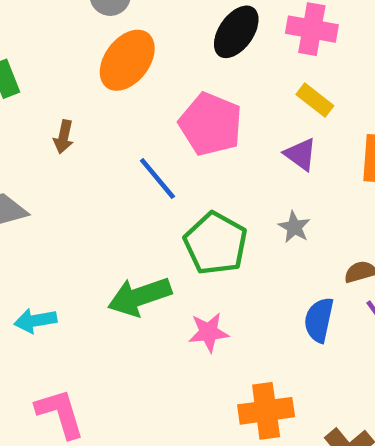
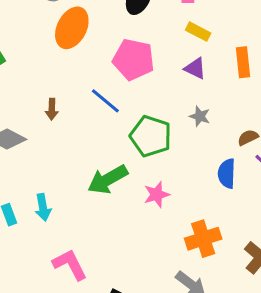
brown arrow: (64, 137) -> (52, 109), moved
cyan arrow: (35, 321) -> (43, 207), turned -80

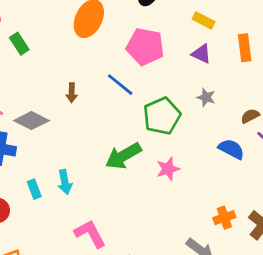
green pentagon: (151, 136) -> (162, 116), turned 30
blue semicircle: (227, 174) -> (231, 149), turned 116
orange cross: (203, 239) -> (224, 218), moved, size x0.7

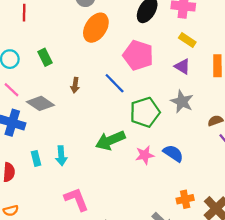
green rectangle: (19, 44) -> (45, 57), moved
gray star: (206, 97) -> (182, 102), size x1.5
blue semicircle: (231, 149) -> (173, 153), moved

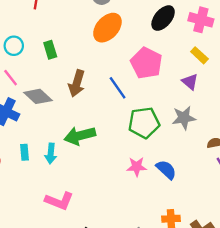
brown arrow: (75, 85) -> (77, 83), size x1.6
gray star: (182, 102) -> (184, 118), turned 30
green arrow: (110, 140) -> (80, 136), moved
pink L-shape: (76, 199) -> (59, 201), turned 124

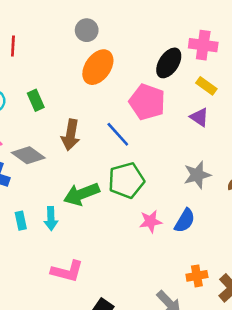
black ellipse: (163, 18) -> (169, 63), moved
gray star: (184, 118) -> (197, 175), moved
green pentagon: (144, 123) -> (126, 180), moved
blue semicircle: (166, 170) -> (185, 221), turned 85

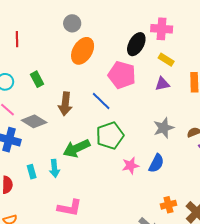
purple triangle: (199, 117) -> (162, 84), turned -42

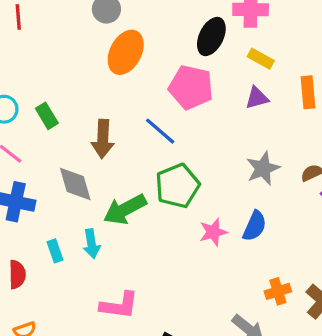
red line: (17, 39) -> (18, 17), moved
green rectangle: (37, 79) -> (47, 116), moved
gray diamond: (34, 121) -> (75, 184), moved, turned 45

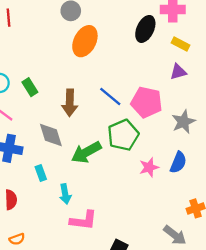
pink pentagon: (191, 87) -> (147, 102), moved
cyan arrow: (91, 244) -> (65, 194), moved
cyan rectangle: (55, 251) -> (41, 173), moved

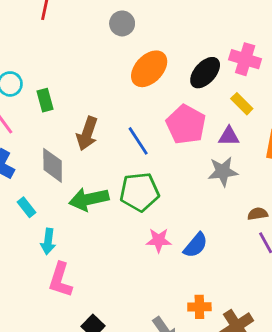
orange ellipse: (85, 41) -> (149, 69), moved
pink pentagon: (147, 102) -> (186, 124), moved
gray star: (183, 122) -> (223, 172), moved
cyan rectangle: (41, 173) -> (26, 207), turned -35
pink L-shape: (83, 220) -> (60, 280), turned 84

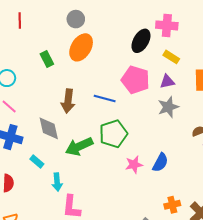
orange ellipse: (149, 69) -> (81, 47), moved
green rectangle: (45, 100) -> (47, 59), moved
blue line: (138, 141) -> (105, 98), turned -30

